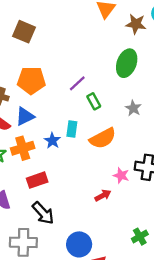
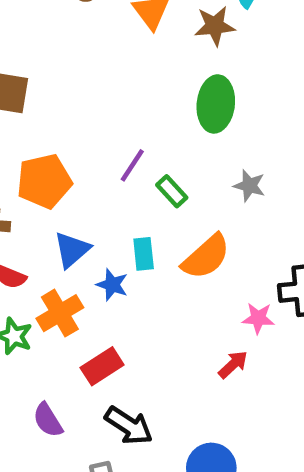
blue triangle: (25, 116) -> (72, 250), moved

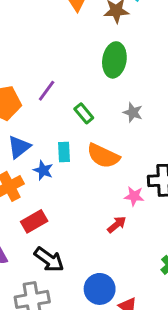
purple line: (132, 165) -> (47, 91), moved
orange semicircle: (206, 257) -> (103, 156), turned 64

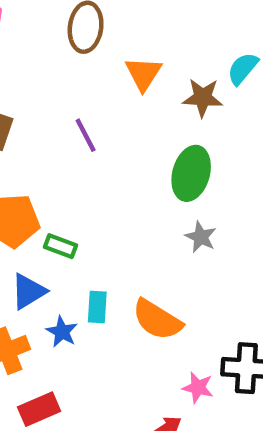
purple line: (47, 91) -> (86, 135), moved, turned -70
gray star: (133, 112) -> (201, 237), moved
green rectangle: (84, 113) -> (61, 246), moved, turned -36

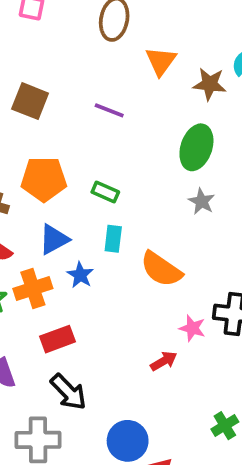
purple line: (86, 135) -> (109, 110), turned -44
green rectangle: (61, 246) -> (105, 192), moved
cyan rectangle: (97, 307) -> (113, 239), moved

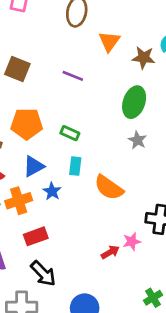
pink star: (192, 328) -> (132, 241), moved, turned -30

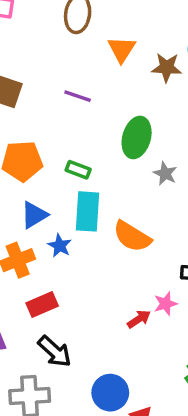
green ellipse: (134, 102) -> (137, 138), moved
cyan rectangle: (75, 166) -> (87, 211), size x1.6

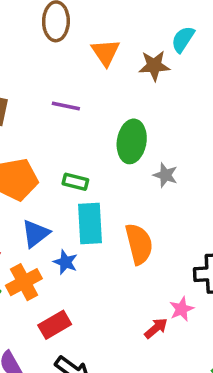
orange semicircle: (132, 236) -> (139, 244), turned -129

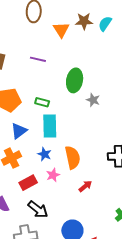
brown star: (154, 66) -> (84, 21), moved
orange semicircle: (139, 244) -> (73, 157), moved
blue star: (65, 262) -> (44, 154), moved
pink star: (182, 309) -> (53, 175), moved

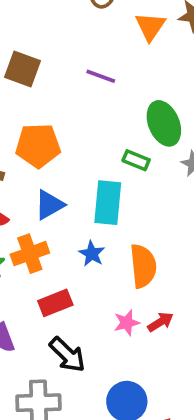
green ellipse: (75, 80) -> (164, 123), turned -40
green rectangle: (42, 102) -> (136, 160), moved
pink star: (53, 175) -> (127, 323), moved

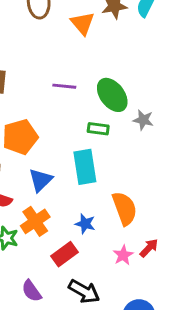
purple line: (101, 76) -> (64, 86), moved
blue star: (92, 254) -> (85, 224), moved

